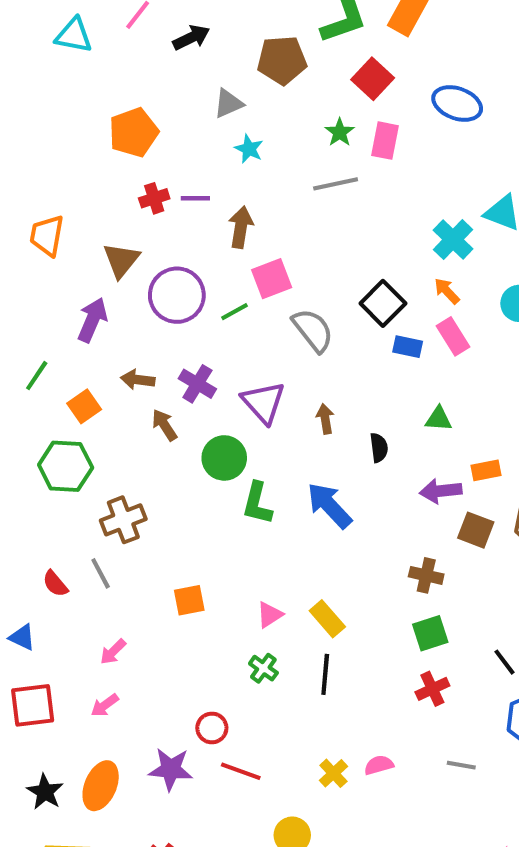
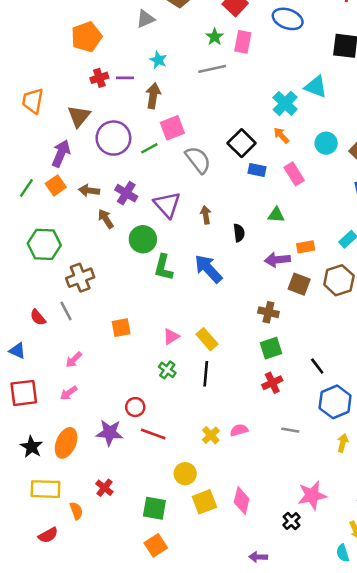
cyan star: (249, 149) -> (158, 60), moved
pink rectangle: (453, 336) -> (294, 174), moved
orange square: (84, 406) -> (56, 185), moved

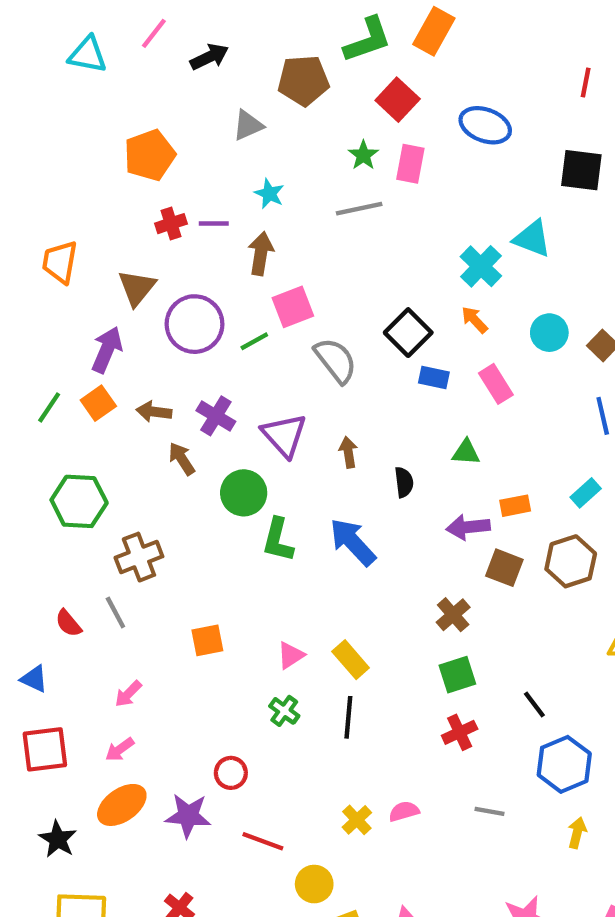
brown cross: (268, 312) -> (453, 615), turned 36
red line: (153, 434) -> (263, 841), moved
orange ellipse: (66, 443) -> (122, 805), moved, turned 32

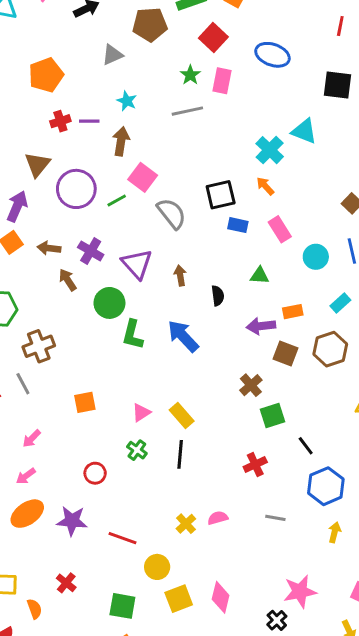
pink square: (293, 307) -> (143, 177), turned -32
black square: (408, 333) -> (221, 195), turned 32
cyan circle: (549, 333) -> (316, 257), moved
green square: (457, 675) -> (273, 415), moved
red circle: (231, 773) -> (95, 473), moved

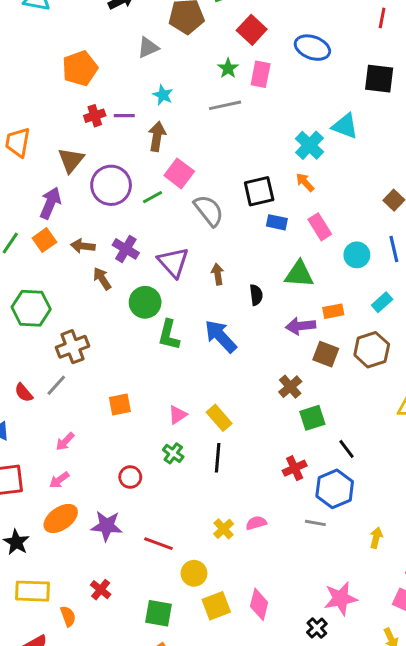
green triangle: (260, 276) -> (299, 274), size x1.5
gray line: (23, 384) -> (56, 385), turned 70
blue hexagon: (326, 486) -> (335, 489), moved

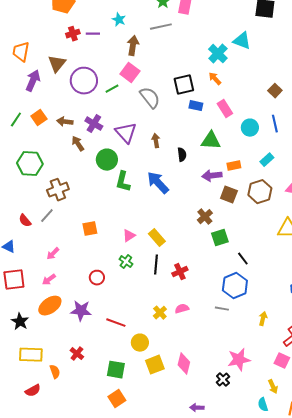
brown arrow: (157, 136) -> (133, 46), moved
purple arrow: (50, 203) -> (33, 81), moved
red cross: (295, 468) -> (180, 272), moved

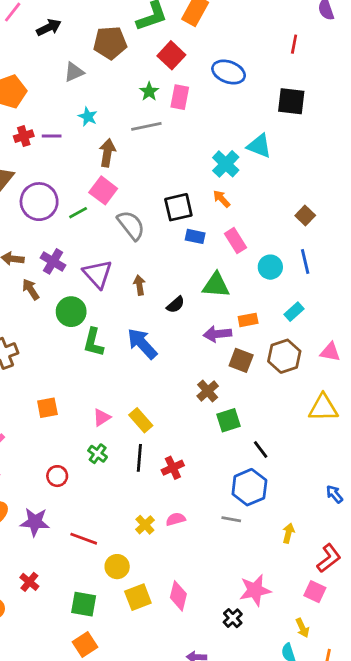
black semicircle: (182, 155) -> (176, 305), turned 56

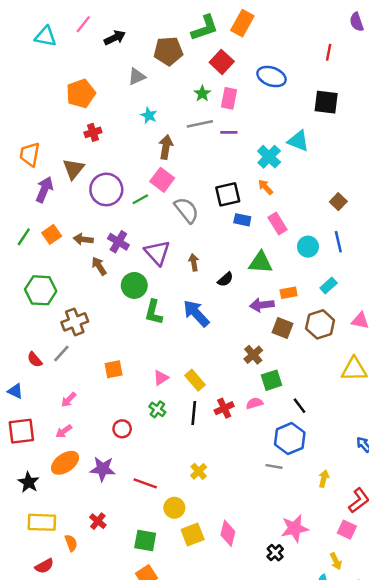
purple line: (52, 136) -> (229, 132), moved
red cross: (173, 468) -> (224, 408), moved
pink semicircle: (176, 519) -> (255, 403), moved

